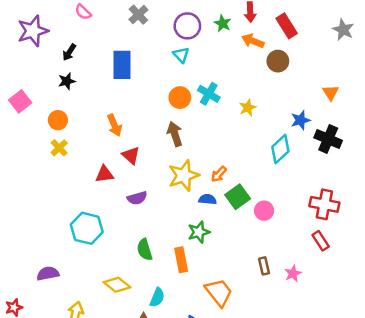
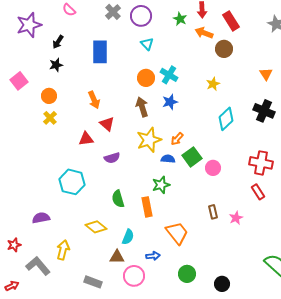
purple circle: (187, 26) -> (141, 16), moved
yellow star: (248, 108) -> (213, 84), moved
blue star: (300, 120) -> (170, 102), moved

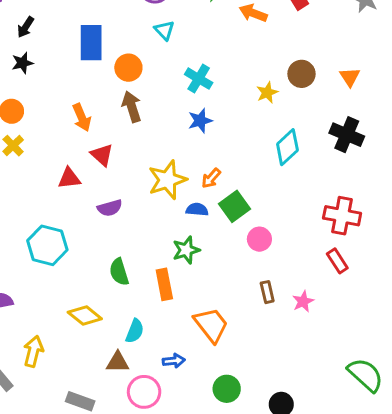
brown circle: (224, 49) -> (301, 74), moved
orange circle: (146, 78) -> (128, 68), moved
brown arrow: (142, 107) -> (132, 107), moved
pink circle: (213, 168) -> (259, 239), moved

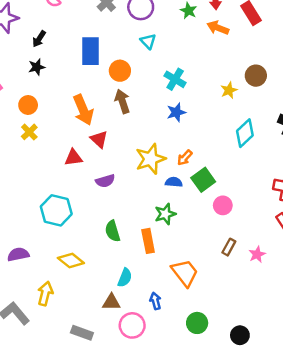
orange arrow: (82, 117) -> (83, 110), size x1.4
brown rectangle: (267, 292) -> (229, 247), turned 42
yellow diamond: (85, 315) -> (71, 261), moved
blue arrow: (174, 361) -> (155, 301), turned -98

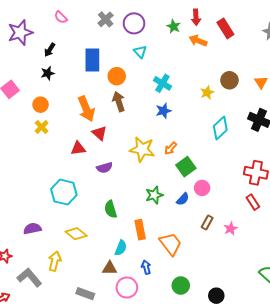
yellow star: (151, 159) -> (142, 149), turned 30
blue semicircle: (174, 182) -> (183, 199), moved, turned 128
orange rectangle: (148, 241) -> (140, 230), moved

